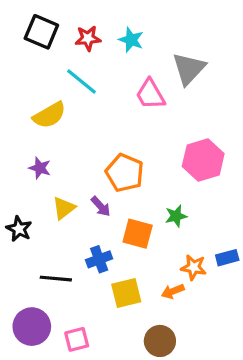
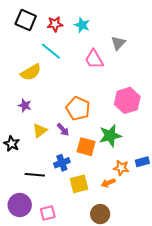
gray triangle: (189, 69) -> (118, 43), size x0.7
green star: (176, 216) -> (110, 136), size x1.6

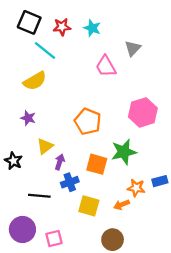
cyan line: (51, 51) -> (45, 51), moved
purple arrow: (63, 130) -> (60, 162), moved, turned -120
yellow square: (79, 184) -> (89, 206), turned 30

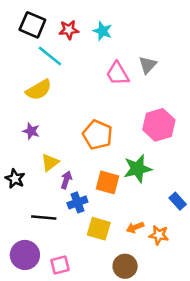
gray triangle: (133, 48) -> (148, 65), moved
blue rectangle: (160, 181) -> (178, 201), turned 63
orange star: (136, 188) -> (159, 235), moved

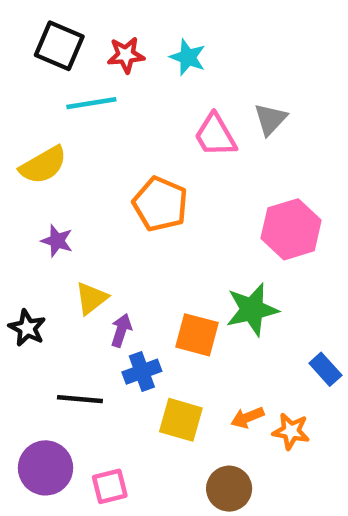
cyan line: (50, 56) -> (91, 103), turned -48
yellow semicircle: (39, 90) -> (43, 165), moved
orange pentagon: (98, 135) -> (160, 204), moved

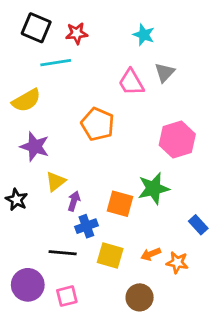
cyan star: (188, 57) -> (144, 35), moved
purple star: (57, 241) -> (35, 147), size x1.5
black line: (80, 399) -> (63, 253), moved

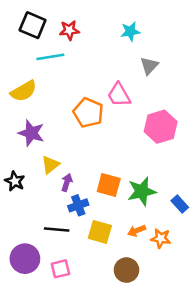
cyan star: (144, 35) -> (130, 31), turned -30
pink trapezoid: (131, 82) -> (119, 95), moved
green star: (154, 188) -> (142, 191), moved

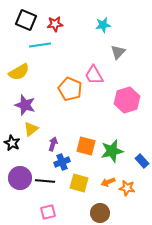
yellow triangle: (50, 165) -> (31, 129), moved
purple circle: (25, 259) -> (20, 178), moved

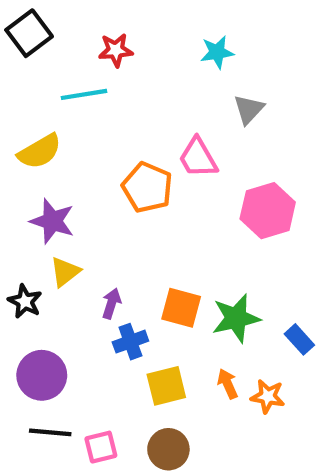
black square: (26, 20) -> (29, 33), moved, turned 30
black line: (45, 181) -> (50, 432), moved
orange arrow: (108, 182) -> (228, 384), turned 88
yellow square: (79, 183) -> (166, 386), turned -30
brown circle: (100, 213) -> (168, 449), moved

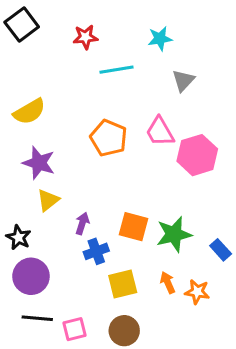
cyan line: (84, 94) -> (116, 70), moved
pink trapezoid: (198, 158) -> (160, 132), moved
black star: (25, 301) -> (19, 237), moved

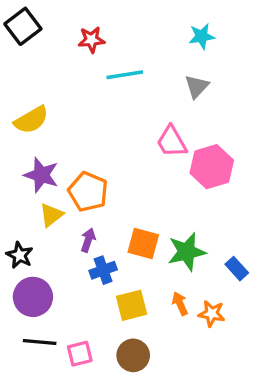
cyan star: (160, 39) -> (202, 36), moved
orange pentagon: (109, 138) -> (88, 192), moved

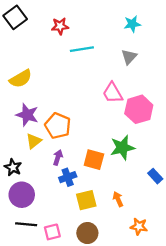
green star: (187, 252) -> (122, 148), moved
orange star: (212, 314) -> (139, 226), moved

